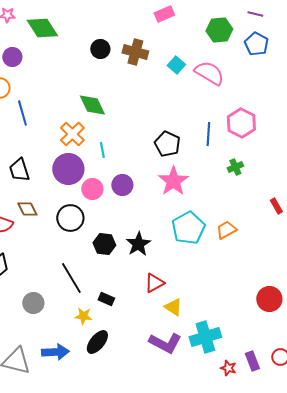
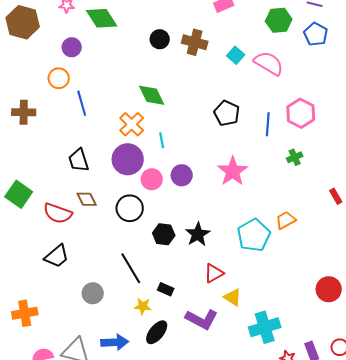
black pentagon: (167, 144) -> (227, 113), moved
cyan pentagon: (188, 228) -> (254, 235), moved
purple L-shape: (165, 343) -> (202, 319), moved

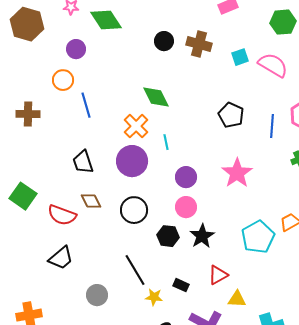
cyan square: (236, 55) -> (240, 57), turned 30
pink circle: (152, 179) -> (186, 207), moved
black rectangle: (166, 289) -> (181, 285), moved
yellow triangle: (233, 297) -> (237, 299), turned -30
yellow star: (143, 306) -> (154, 297), moved

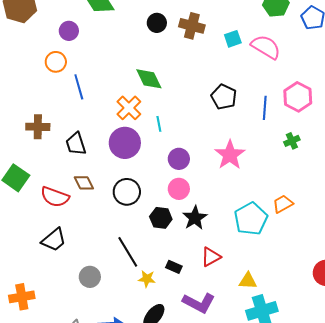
brown cross: (28, 114) -> (38, 127), moved
yellow triangle: (237, 299) -> (248, 281), moved

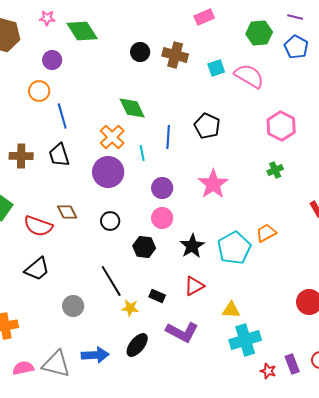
blue line: (265, 108) -> (168, 137), moved
black trapezoid: (76, 144) -> (59, 155), moved
black circle: (127, 192) -> (110, 221), size x0.7
black star: (195, 218) -> (192, 246), moved

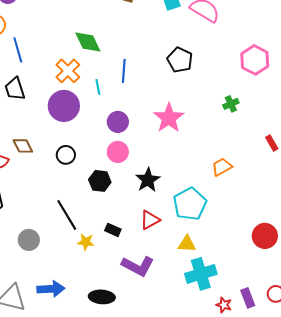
black pentagon: (207, 126) -> (180, 60), moved
pink hexagon: (281, 126) -> (255, 60), moved
cyan pentagon: (234, 248) -> (190, 204), moved
black ellipse: (137, 345) -> (102, 297), moved, turned 55

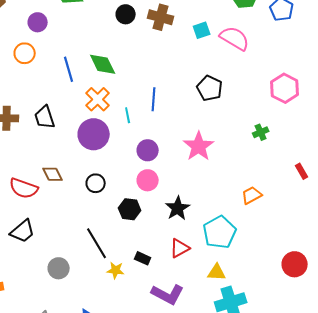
green diamond: (88, 42) -> (103, 64), moved
blue line: (18, 50) -> (69, 69), moved

